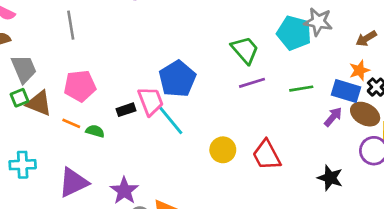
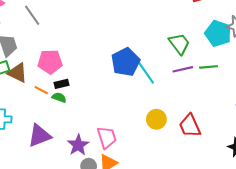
gray line: (71, 25) -> (32, 15), moved, turned -30
green line: (301, 89) -> (208, 67), moved
pink trapezoid: (151, 101) -> (107, 137), moved
black rectangle: (126, 110) -> (62, 84), moved
cyan line: (170, 120) -> (146, 72), moved

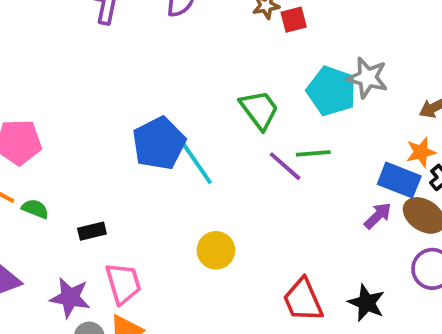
purple line: (183, 69) -> (285, 166), moved, turned 54
black rectangle: (62, 84) -> (92, 231), moved
red trapezoid: (190, 126) -> (303, 300), moved
purple star: (78, 145) -> (70, 298), turned -30

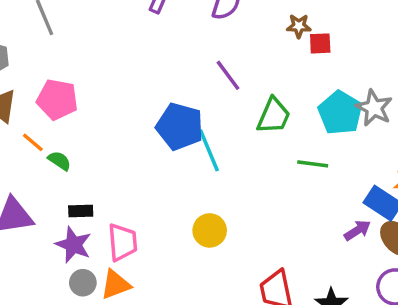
green trapezoid: (259, 110) -> (274, 116), turned 48
blue pentagon: (159, 143) -> (180, 126), turned 30
purple line: (285, 166) -> (228, 75), moved
black rectangle: (92, 231) -> (81, 211), moved

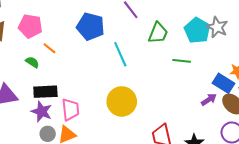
blue pentagon: (180, 126) -> (90, 27), moved
orange line: (33, 142) -> (50, 48), moved
black rectangle: (81, 211) -> (45, 92), size x1.6
yellow circle: (210, 230) -> (122, 101), size x1.5

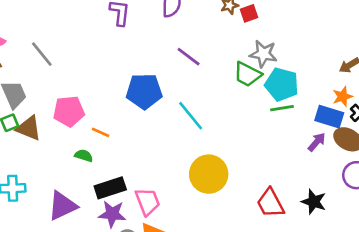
gray star: (217, 27) -> (263, 54), moved
cyan pentagon: (197, 30) -> (282, 84), moved
green trapezoid: (158, 33) -> (247, 74), moved, turned 110
green line: (182, 61) -> (282, 108), moved

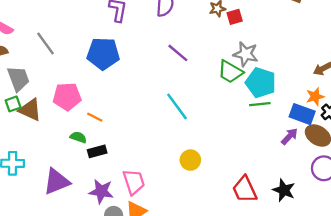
blue pentagon: (144, 91) -> (103, 54), moved
yellow circle: (209, 174) -> (190, 160), size x0.6
black rectangle: (110, 188) -> (97, 151), moved, size x0.7

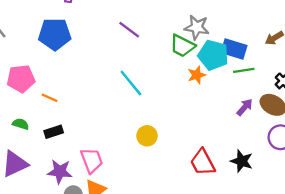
orange star: (315, 97) -> (197, 75), moved
green line: (260, 104) -> (244, 70), moved
blue rectangle: (302, 114) -> (234, 49), moved
green semicircle: (78, 137) -> (21, 124), moved

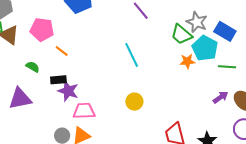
blue rectangle: (234, 49) -> (225, 31), moved
pink trapezoid: (92, 160) -> (84, 111), turned -85
purple star: (60, 172) -> (68, 91), moved

